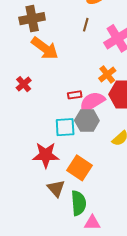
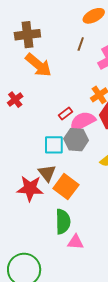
red rectangle: (75, 95) -> (66, 113), turned -32
red star: (46, 155) -> (30, 188), moved
brown triangle: (56, 188) -> (47, 173), moved

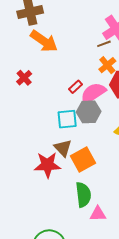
brown line: (81, 44) -> (104, 44), moved, turned 56
orange square: (66, 187) -> (83, 160), turned 30

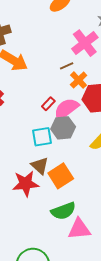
brown line: (104, 44) -> (67, 66), moved
green semicircle: (83, 195) -> (63, 211), turned 80
pink triangle: (98, 214) -> (79, 229), size x1.4

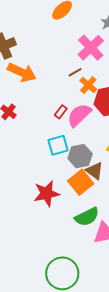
gray hexagon: (63, 128) -> (80, 156), moved
brown triangle: (40, 166) -> (95, 171), moved

